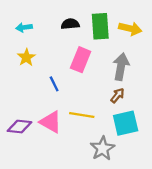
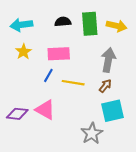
cyan arrow: (24, 27) -> (21, 25), size x1.5
pink rectangle: (81, 60) -> (59, 54), moved, turned 65
blue line: (54, 84) -> (48, 75), turned 56
yellow line: (82, 115) -> (73, 83), moved

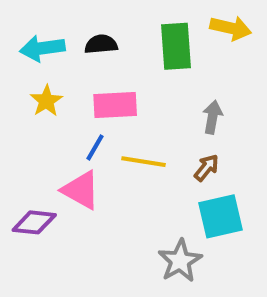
black semicircle: (63, 22) -> (101, 44), moved
yellow arrow: (117, 26) -> (231, 28), moved
gray arrow: (108, 60) -> (212, 117), size x0.7
pink triangle: (45, 110) -> (81, 190), moved

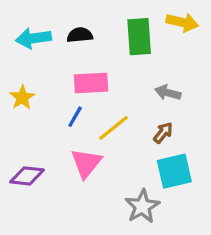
yellow star: (46, 101) -> (22, 97), moved
gray arrow: (212, 117) -> (168, 93), turned -85
yellow line: (144, 162) -> (113, 128), turned -48
pink triangle: (81, 190) -> (86, 163), moved, turned 40

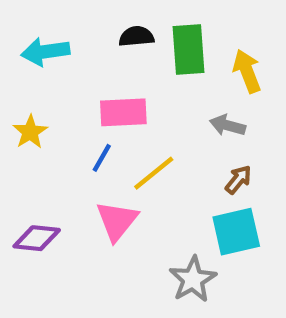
yellow arrow: (182, 22) -> (247, 71), moved, turned -124
black semicircle: (80, 35) -> (136, 36), moved
brown arrow: (163, 133) -> (238, 180), moved

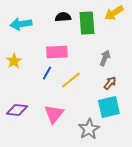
yellow arrow: (247, 71) -> (114, 13), moved, turned -102
gray arrow: (228, 125) -> (105, 58), turned 98
pink triangle: (117, 221) -> (54, 114), moved

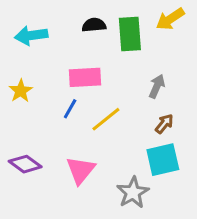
purple diamond: (17, 110) -> (25, 164), turned 30

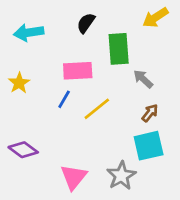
black semicircle: (94, 25) -> (86, 23), turned -50
green rectangle: (130, 34) -> (119, 49), moved
gray arrow: (157, 86) -> (143, 79), turned -70
pink triangle: (81, 170) -> (74, 177), moved

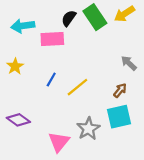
green rectangle: (119, 49) -> (95, 17), moved, turned -30
pink rectangle: (78, 71) -> (52, 39), moved
gray arrow: (143, 79) -> (129, 63), moved
gray star: (121, 176) -> (88, 129), moved

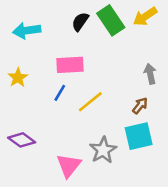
pink rectangle: (52, 39) -> (70, 65), moved
gray arrow: (129, 63) -> (150, 74), turned 35

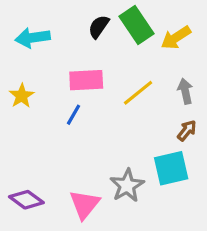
yellow arrow: (145, 16) -> (176, 38), moved
yellow line: (90, 102) -> (138, 93), moved
brown arrow: (140, 106) -> (187, 130), moved
purple diamond: (22, 140) -> (26, 200), moved

